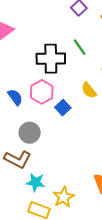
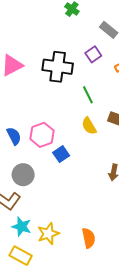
black cross: (51, 59) -> (58, 67), moved
yellow semicircle: (89, 90) -> (89, 126), moved
yellow star: (64, 197) -> (48, 234), moved

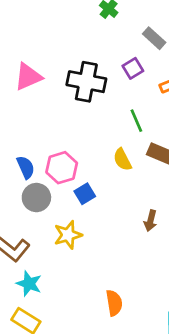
green line: (88, 95) -> (136, 121), moved
gray circle: (23, 175) -> (36, 198), moved
yellow star: (48, 234) -> (68, 235), moved

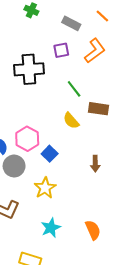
purple square: (133, 68) -> (61, 50), turned 35
brown arrow: (150, 221) -> (95, 164), moved
cyan star: (29, 284) -> (51, 228), moved, turned -30

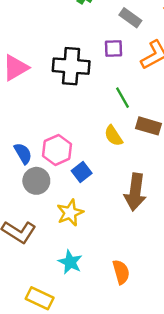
brown arrow: (95, 164) -> (135, 192), size x1.8
cyan star: (51, 228) -> (70, 262), turned -30

